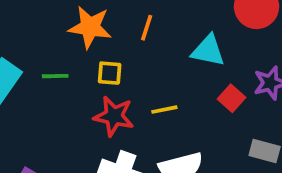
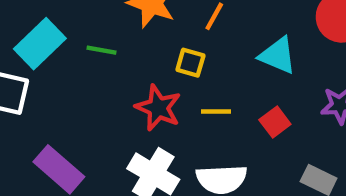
yellow square: (110, 73) -> (190, 63), moved
red square: (232, 98) -> (275, 122), moved

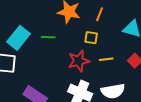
red star: (158, 108) -> (79, 61), turned -30

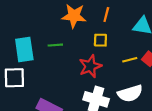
cyan rectangle: (19, 38) -> (24, 49), turned -40
yellow line: (106, 59) -> (130, 60), moved

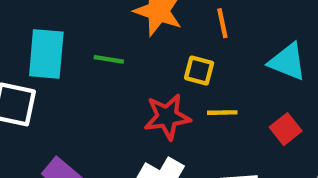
orange line: (106, 15) -> (222, 23), turned -40
yellow line: (130, 60) -> (222, 113), moved

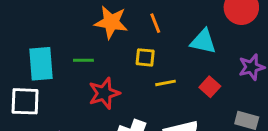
red star: (167, 117) -> (104, 93), moved

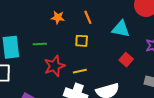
orange star: (111, 22) -> (58, 18), size x0.6
yellow line: (165, 83) -> (80, 71), moved

